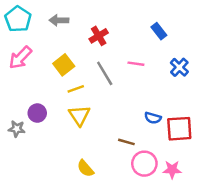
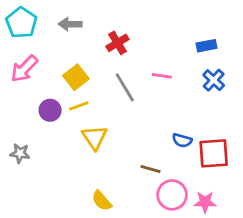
blue rectangle: (159, 31) -> (206, 46), moved, turned -63
yellow line: (76, 89) -> (79, 106), moved
purple circle: (37, 113) -> (50, 110), moved

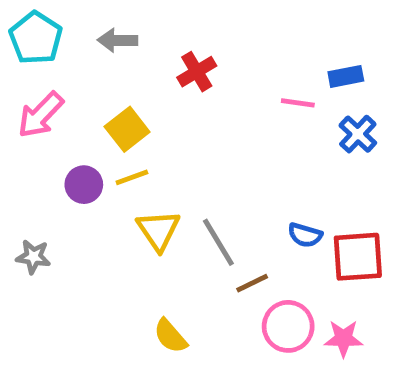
pink line: (162, 76) -> (298, 103), moved
gray line: (125, 87) -> (218, 242), moved
brown line: (151, 169) -> (252, 283), turned -42

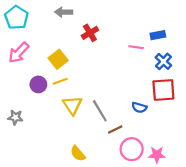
gray arrow: (117, 40) -> (64, 12), moved
red square: (358, 257) -> (163, 90), moved

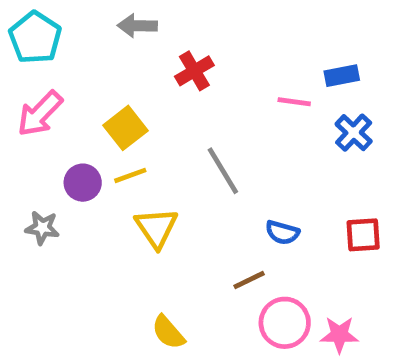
red square: (163, 90) -> (363, 235), moved, size x0.7
blue semicircle: (139, 107) -> (282, 232), moved
gray line: (100, 111) -> (223, 171), moved
gray star: (15, 117) -> (42, 228), moved

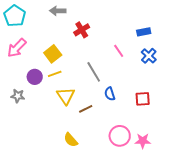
pink line: (294, 102) -> (119, 51), moved, turned 48
blue semicircle: (282, 232) -> (110, 94), moved, turned 56
red square: (363, 235) -> (143, 99), moved
brown line: (249, 280) -> (86, 109), moved

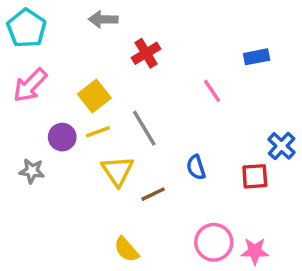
blue cross: (149, 56) -> (282, 146), moved
gray line: (94, 72) -> (144, 128), moved

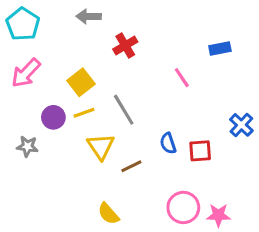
red square: (255, 176) -> (200, 151), moved

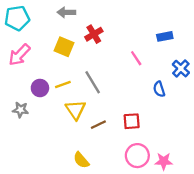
cyan pentagon: (23, 24) -> (17, 18), turned 30
yellow square: (81, 82) -> (64, 47), moved, turned -30
blue cross: (241, 125) -> (181, 69), moved
blue semicircle: (168, 143) -> (159, 89), moved
red square: (200, 151) -> (132, 121), moved

